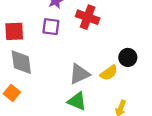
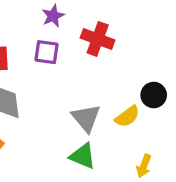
gray triangle: (79, 74) -> (86, 118), turned -45

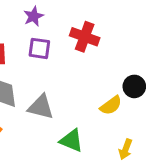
purple star: (53, 16) -> (34, 16), moved
gray triangle: (86, 118) -> (41, 107), moved, turned -36

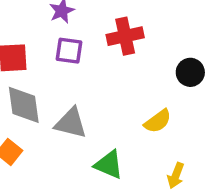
red cross: (85, 37) -> (125, 36), turned -32
black circle: (134, 86) -> (190, 72), moved

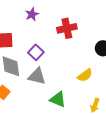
purple square: (69, 51) -> (36, 52), moved, turned 35

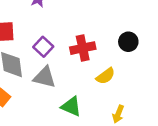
red cross: (67, 28) -> (83, 48), moved

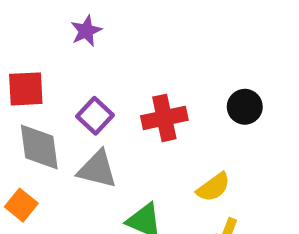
yellow semicircle: (106, 76) -> (213, 187), moved

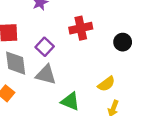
red cross: (164, 118) -> (81, 28), moved

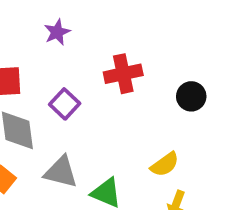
gray triangle: (46, 75) -> (61, 172), moved

